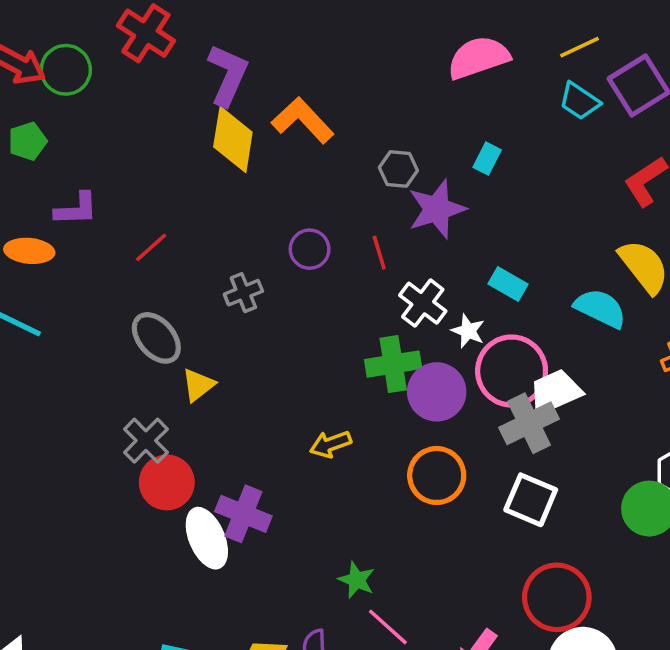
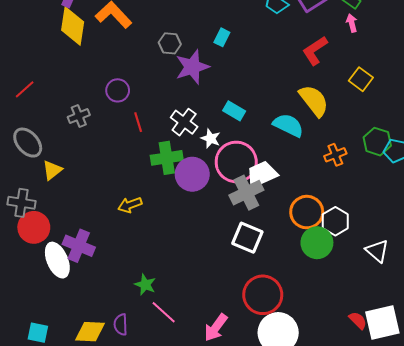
red line: (379, 253) -> (138, 122), moved
gray cross: (146, 441) -> (22, 203), turned -36
orange circle: (437, 475) -> (307, 212), moved

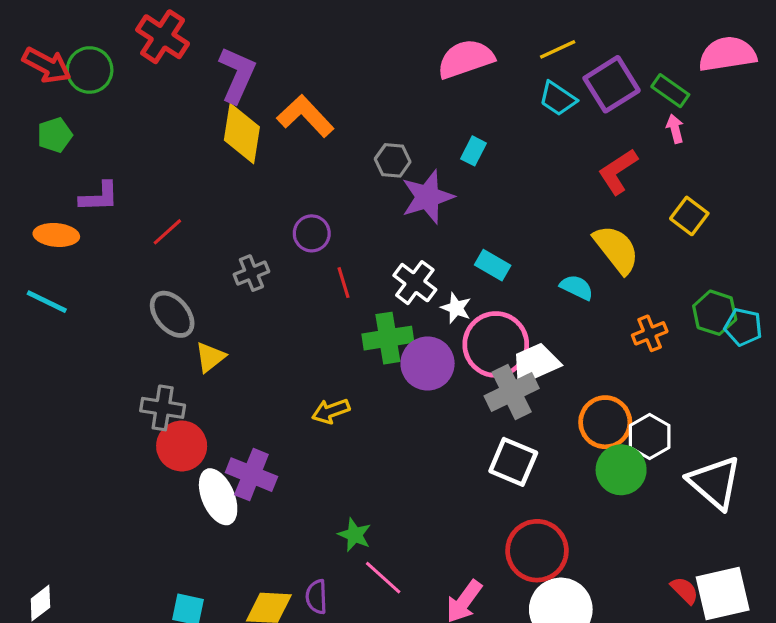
cyan semicircle: (288, 125) -> (577, 287), size x0.7
white triangle: (377, 251) -> (715, 482), size x1.5

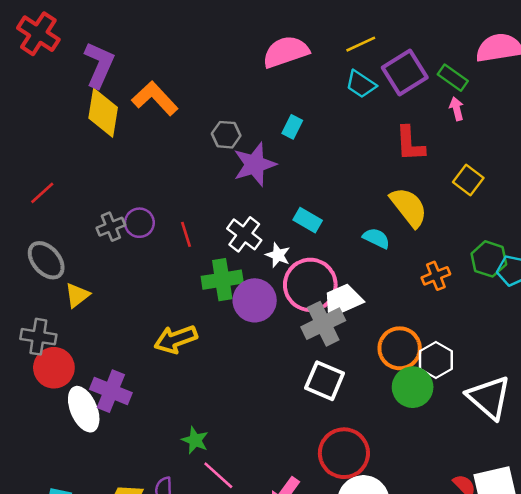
red L-shape: (618, 172) -> (410, 144), turned -60
purple circle: (312, 233) -> (139, 223), moved
yellow arrow: (331, 411) -> (176, 339), size x1.4

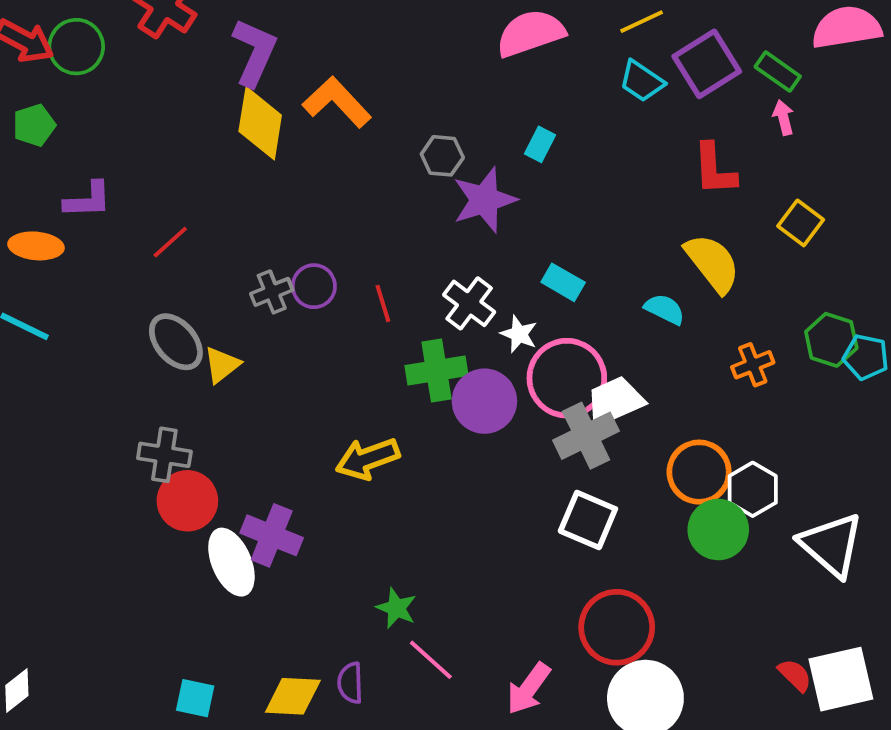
yellow triangle: (77, 295) -> (222, 365), moved

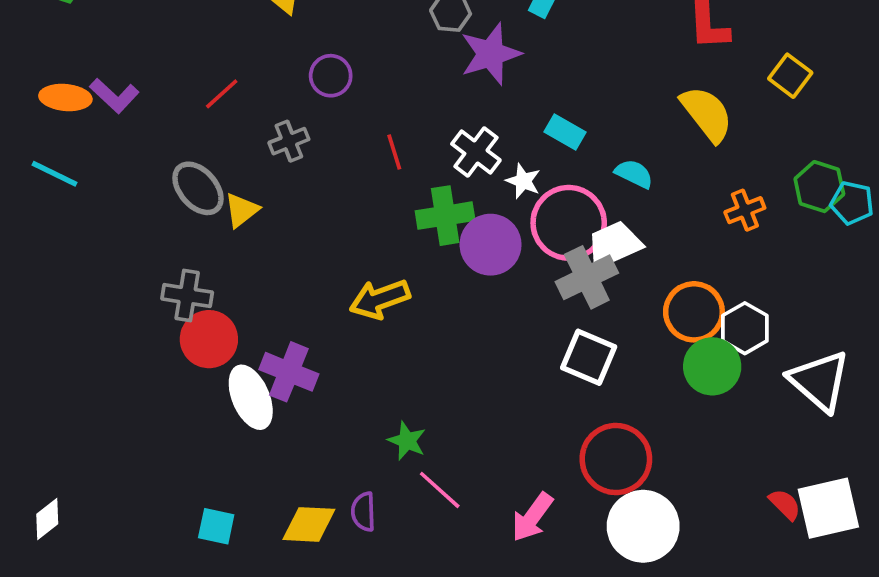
purple L-shape: (88, 200) -> (114, 96), moved, turned 45
red line: (170, 242) -> (222, 94), moved
purple circle: (314, 286) -> (331, 76), moved
cyan semicircle: (665, 309) -> (634, 174), moved

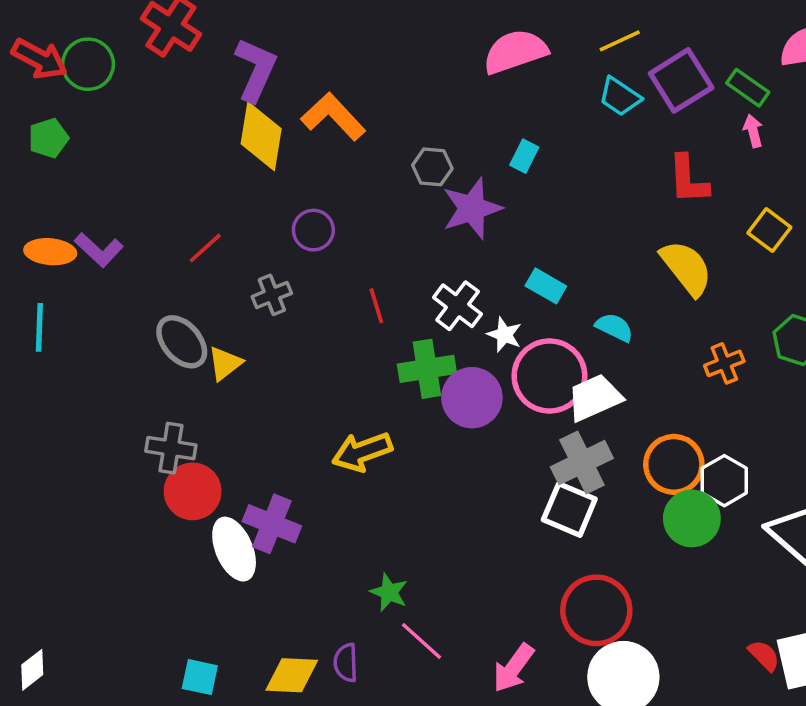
cyan line: (55, 174) -> (39, 327), turned 66
gray cross: (587, 277) -> (582, 463), moved

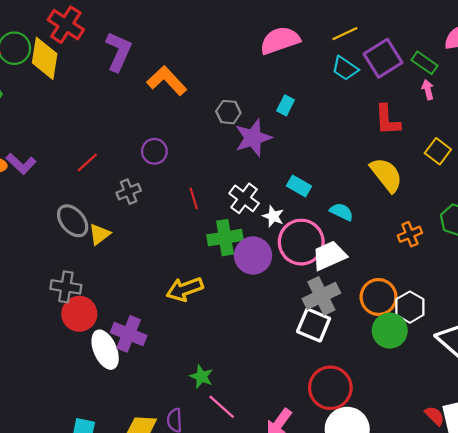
yellow diamond: (261, 136) -> (45, 58), moved

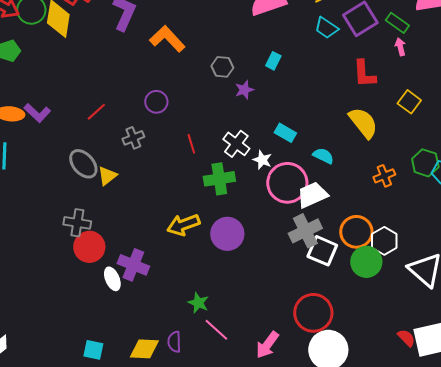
purple star: (253, 138) -> (244, 90), size x0.6
purple circle: (253, 256) -> (227, 234), moved
white square: (314, 325) -> (322, 251), moved
white ellipse: (105, 350) -> (112, 279), size x0.7

